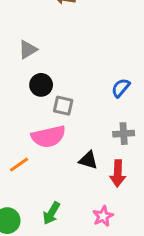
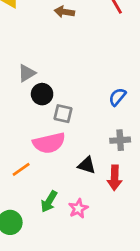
gray triangle: (28, 50) -> (27, 73), moved
green arrow: (51, 213) -> (49, 202), moved
pink star: (103, 216) -> (78, 208), moved

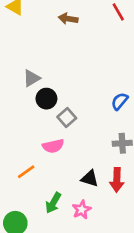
gray square: (63, 114) -> (67, 118), turned 36
pink semicircle: (49, 143) -> (53, 146), size x0.7
black triangle: (87, 165) -> (90, 178), moved

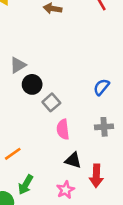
pink semicircle: (53, 146) -> (63, 129), moved, turned 96
red arrow: (117, 180) -> (96, 176), moved
green arrow: (53, 203) -> (26, 185), moved

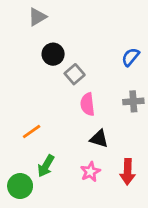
gray triangle: (18, 65) -> (37, 17), moved
red arrow: (96, 176) -> (128, 172), moved

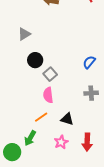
pink semicircle: (87, 104) -> (48, 95), moved
orange line: (32, 132) -> (41, 117), moved

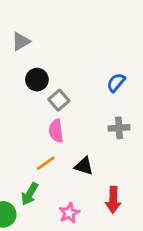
pink star: (61, 142) -> (69, 213), moved

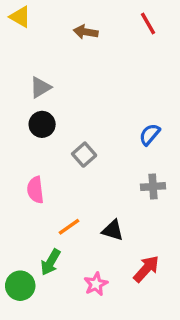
black circle: (37, 80) -> (42, 124), moved
pink semicircle: (56, 131) -> (35, 190), moved
red arrow: (113, 200) -> (146, 269), turned -140

